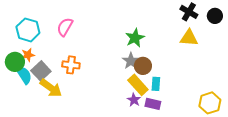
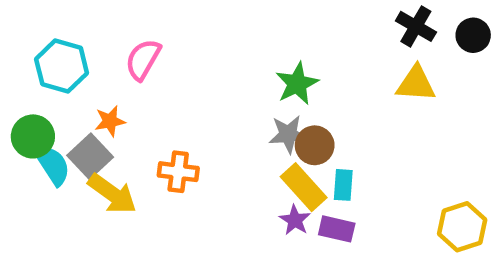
orange star: (28, 55) -> (110, 121), moved
gray star: (131, 61) -> (288, 134), turned 30
orange cross: (71, 65) -> (178, 172), moved

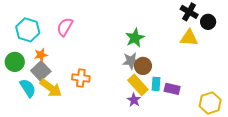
black circle: (473, 35) -> (208, 22), moved
orange star: (110, 121) -> (41, 55), moved
cyan semicircle: (53, 165) -> (28, 88), moved
purple rectangle: (337, 229) -> (172, 89), moved

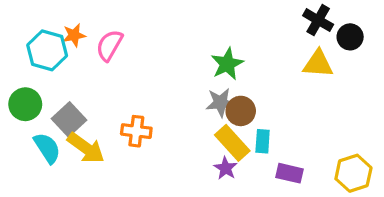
orange star: (41, 55) -> (74, 35), moved
purple rectangle: (172, 89) -> (289, 173), moved

